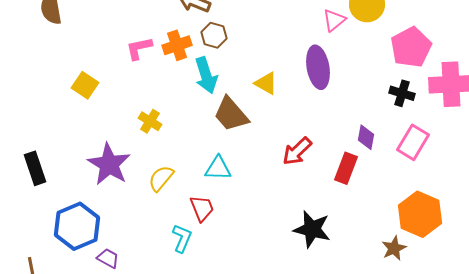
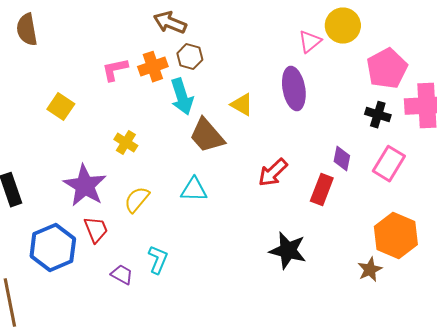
red trapezoid: (202, 208) -> (96, 230), moved
purple trapezoid: (108, 258) -> (122, 275), moved

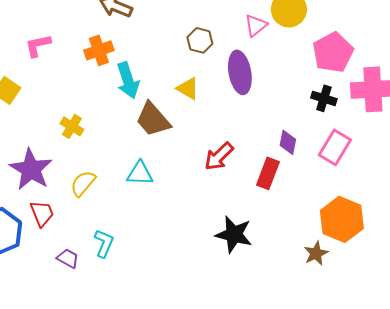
brown hexagon: (190, 57) -> (200, 40), moved
pink L-shape: (115, 70) -> (38, 45), moved

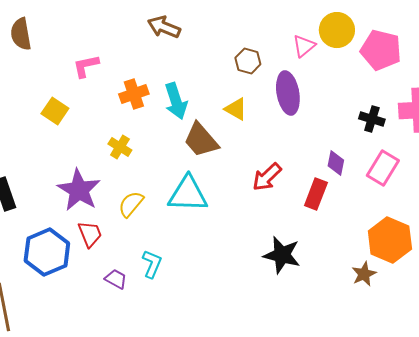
orange cross: (99, 50) -> (134, 94), moved
pink pentagon: (333, 52) -> (381, 50), moved, turned -30
cyan triangle: (140, 173) -> (188, 194), size x1.5

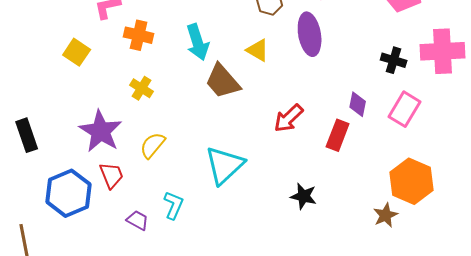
orange cross: (134, 94) -> (139, 35), moved, turned 32
cyan triangle: (188, 194) -> (225, 165), moved, turned -45
black star: (282, 255) -> (304, 196), size x0.7

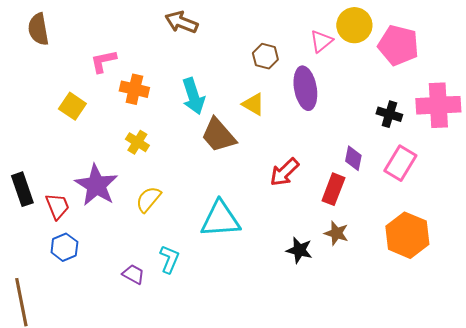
cyan triangle: (225, 165) -> (220, 219), turned 39
red trapezoid: (112, 175) -> (57, 206), moved
blue hexagon: (69, 193) -> (64, 247), size x0.6
brown star: (386, 215) -> (336, 233), moved, turned -30

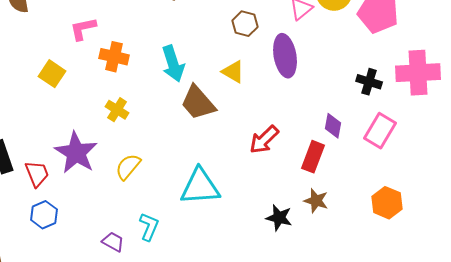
orange hexagon: (407, 235) -> (387, 203), size x0.7

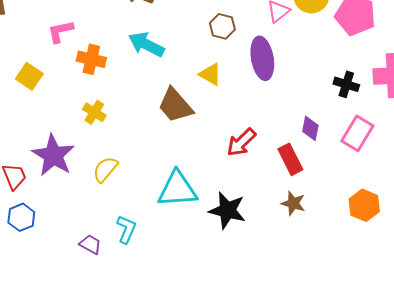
cyan arrow: (173, 64) -> (146, 44), moved, turned 135
red rectangle: (313, 157) -> (290, 159), turned -48
black star: (279, 218) -> (227, 210), moved, size x1.4

